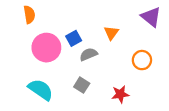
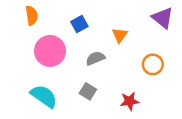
blue square: (74, 38) -> (79, 24), moved

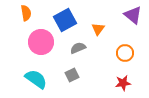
blue square: (79, 24) -> (65, 20), size x1.6
gray square: (88, 91) -> (72, 75), turned 32
red star: (130, 101) -> (123, 83), moved

